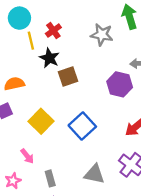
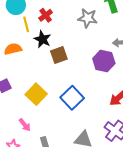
orange semicircle: (14, 84) -> (13, 49), moved

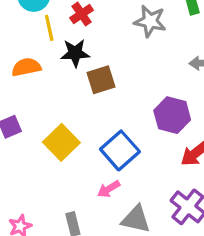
black star: (42, 39) -> (75, 53), turned -30
purple hexagon: (104, 61) -> (172, 115), moved
pink arrow: (25, 125) -> (109, 189), moved, turned 96

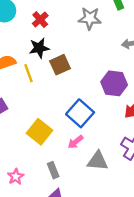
yellow line: (49, 28) -> (29, 73), moved
yellow square: (61, 142) -> (40, 132), moved

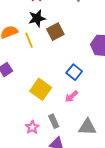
blue square: (80, 113) -> (74, 72), size x0.7
gray triangle: (98, 161) -> (87, 127), moved
pink star: (16, 177) -> (32, 127), moved

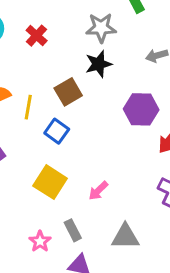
black star: (37, 18) -> (99, 64), moved
yellow line: (29, 40) -> (28, 107), turned 35
blue square: (74, 72) -> (57, 131), moved

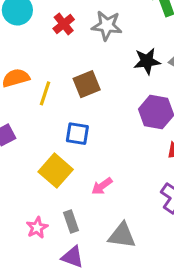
gray star: (101, 28) -> (107, 26), moved
black star: (99, 64) -> (147, 61), moved
blue square: (57, 131) -> (77, 134), moved, turned -35

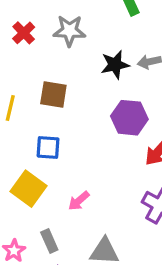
brown square: (87, 84) -> (53, 94), turned 36

